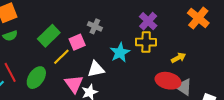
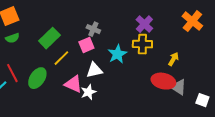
pink square: (77, 42) -> (86, 45), moved
yellow arrow: (178, 58) -> (173, 59), turned -32
pink triangle: (74, 84) -> (73, 84), turned -30

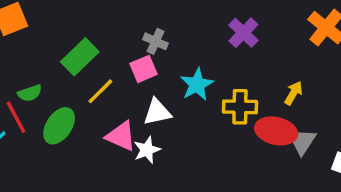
green semicircle: (12, 38) -> (30, 93), moved
yellow cross: (142, 44) -> (240, 107), moved
gray triangle: (178, 87) -> (302, 141), turned 30

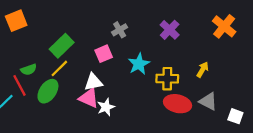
gray cross: (156, 41) -> (120, 30), moved, turned 35
yellow line: (100, 91) -> (59, 68), moved
white triangle: (157, 112) -> (93, 82), moved
red ellipse: (276, 131) -> (178, 104), moved
gray triangle: (302, 141) -> (208, 101), turned -36

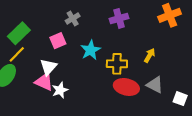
orange cross: (224, 26) -> (170, 15), turned 30
purple cross: (170, 30) -> (119, 18), turned 30
white triangle: (93, 82) -> (48, 67), turned -36

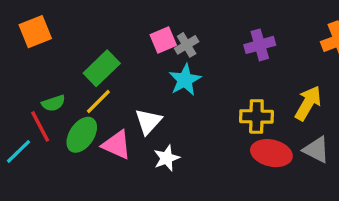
pink square: (58, 41) -> (163, 40), moved
cyan star: (91, 50) -> (185, 80), moved
yellow arrow: (150, 55) -> (308, 103), size x1.5
pink triangle: (44, 82) -> (117, 145), moved

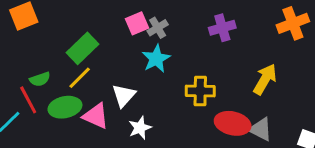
yellow cross: (256, 116) -> (200, 91), moved
green ellipse: (82, 135) -> (65, 107), turned 44
gray triangle: (316, 150) -> (261, 129), moved

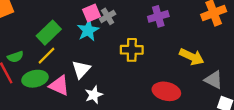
cyan star: (156, 59) -> (88, 30), moved
yellow arrow: (265, 79) -> (192, 57), turned 85
yellow cross: (200, 91) -> (132, 50), moved
gray triangle: (261, 129) -> (214, 80), moved

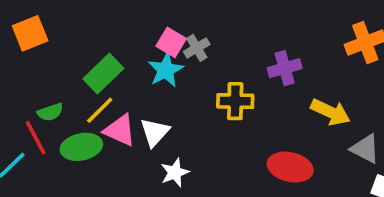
pink square: (91, 13) -> (171, 42), turned -36
purple cross: (158, 16) -> (285, 68), moved
pink triangle: (59, 86) -> (120, 130), moved

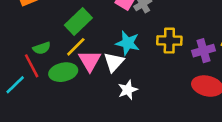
purple cross: (285, 68) -> (203, 51), moved
cyan star: (166, 70) -> (128, 43), moved, turned -30
pink triangle: (120, 130) -> (90, 61), turned 35

